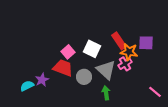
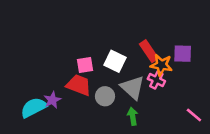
pink square: (68, 52) -> (85, 65), turned 32
pink cross: (125, 64) -> (156, 80), turned -32
cyan semicircle: (27, 86) -> (34, 108), size x1.5

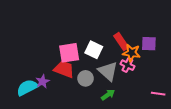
pink square: (85, 65) -> (69, 53), size x1.5
pink line: (194, 115) -> (158, 94), turned -32
green arrow: (133, 116) -> (108, 95), turned 64

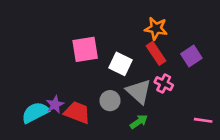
purple square: (149, 44) -> (191, 56), turned -35
pink square: (69, 53) -> (85, 49), moved
orange star: (132, 53) -> (156, 28), moved
red trapezoid: (64, 69) -> (77, 112), moved

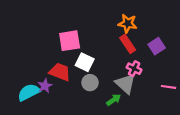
white square: (120, 64) -> (85, 62), moved
gray triangle: (139, 91) -> (125, 84), moved
red trapezoid: (77, 112) -> (60, 72), moved
pink line: (203, 120) -> (168, 87), moved

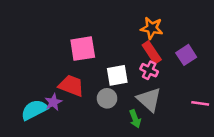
white square: (85, 62) -> (117, 75), moved, turned -36
pink cross: (134, 69) -> (149, 70), moved
green arrow: (114, 100) -> (135, 119), turned 104

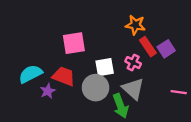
red rectangle: (152, 52) -> (148, 47), moved
gray circle: (107, 98) -> (96, 88), size x1.5
cyan semicircle: (34, 110) -> (31, 74), moved
green arrow: (135, 119) -> (121, 106), size x1.5

